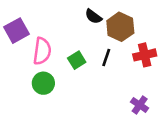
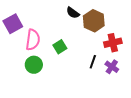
black line: (106, 58) -> (93, 62), moved
purple cross: (140, 105) -> (112, 67), moved

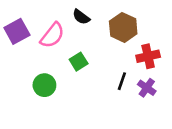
black semicircle: (73, 13) -> (81, 17), moved
pink semicircle: (33, 40) -> (52, 35), moved, turned 30

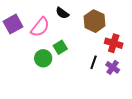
red cross: (148, 56) -> (114, 43), turned 30
green circle: (44, 85) -> (43, 58), moved

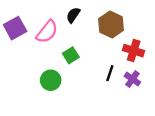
black semicircle: (62, 13) -> (73, 15), turned 88
green circle: (43, 58) -> (51, 80), moved

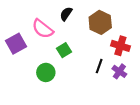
purple square: (15, 28) -> (16, 44), moved
pink semicircle: (47, 32) -> (43, 29), turned 90

